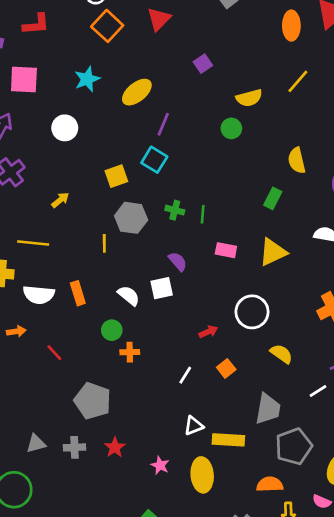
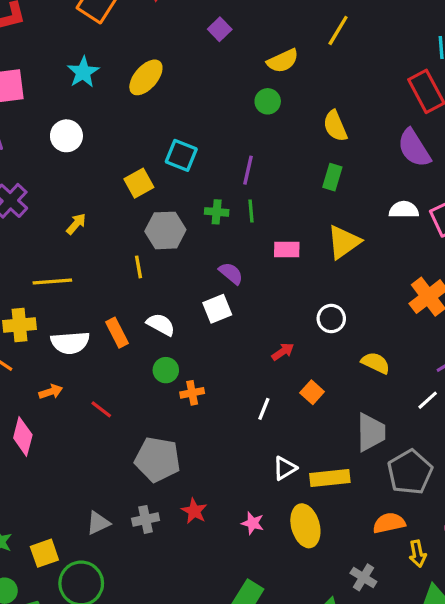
purple line: (163, 124) -> (248, 170), moved
yellow semicircle: (297, 160) -> (335, 126), moved
white semicircle: (129, 296) -> (161, 324), moved
white circle: (252, 312) -> (331, 319), size x0.7

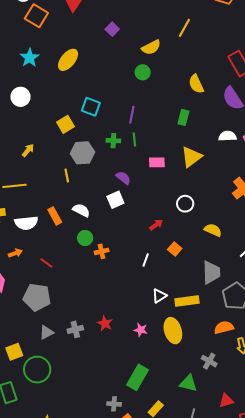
yellow semicircle: (335, 126) -> (196, 84), moved
gray pentagon: (158, 459) -> (37, 297), moved

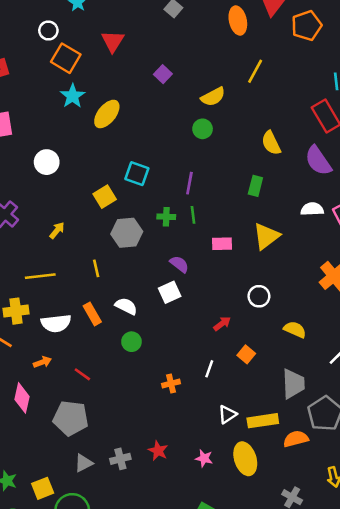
cyan star: (30, 58) -> (73, 96), moved
yellow line: (67, 176) -> (96, 268), moved
orange cross: (102, 251) -> (171, 384), moved
orange semicircle: (224, 327) -> (296, 439), moved

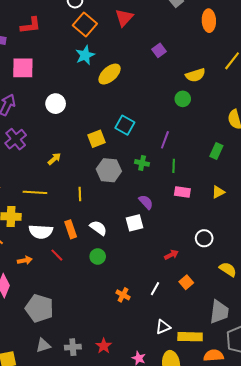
orange ellipse: (238, 21) -> (209, 21), moved
green line: (193, 215) -> (174, 166), moved
yellow triangle: (266, 236) -> (218, 192), size x0.6
red line: (82, 374) -> (57, 255), moved
orange cross: (171, 384) -> (123, 295), turned 32

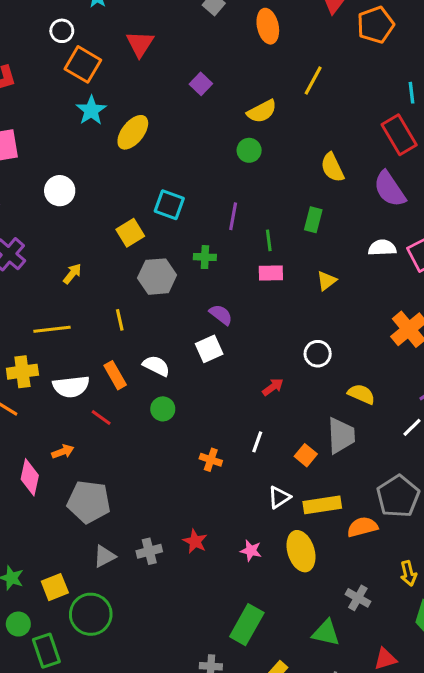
green line: (174, 166) -> (269, 240), moved
pink rectangle: (182, 192) -> (271, 273), moved
orange arrow: (25, 260) -> (63, 452), moved
orange square: (186, 282) -> (306, 455), moved
gray trapezoid: (219, 312) -> (341, 436), moved

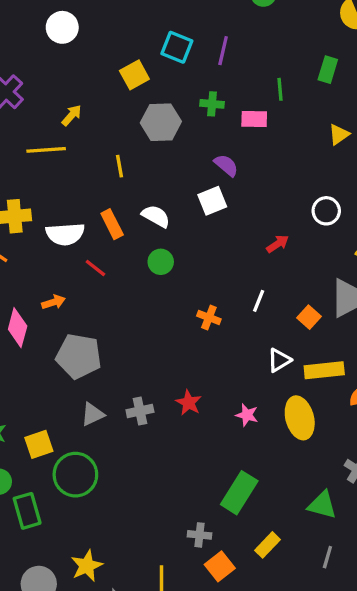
purple line: (233, 216) -> (223, 51), moved
pink rectangle: (271, 273) -> (254, 119), moved
yellow line: (52, 329) -> (46, 150), moved

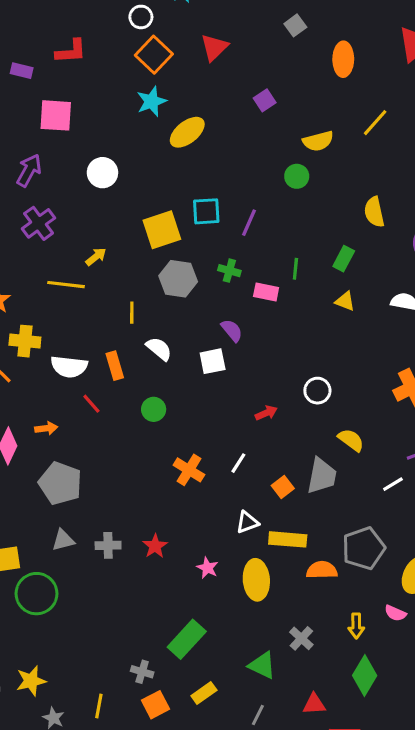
cyan square: (177, 47) -> (206, 211), turned -36
yellow square: (134, 75) -> (162, 230), size x1.4
yellow triangle: (339, 134) -> (345, 301), moved, turned 45
white semicircle: (156, 216) -> (159, 349), moved
orange cross: (209, 318) -> (189, 470), size x1.4

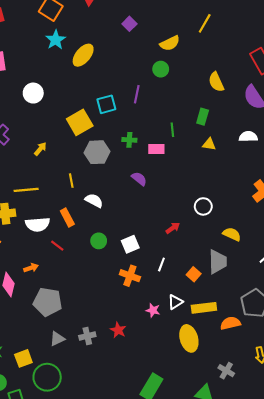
purple line: (249, 223) -> (137, 94), moved
yellow line: (66, 285) -> (26, 190), moved
white square: (213, 361) -> (130, 244), moved
pink star: (207, 568) -> (153, 310), moved

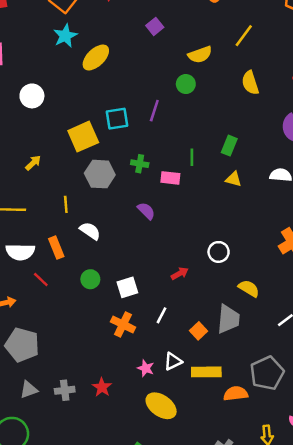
yellow semicircle: (216, 82) -> (250, 83), moved
yellow ellipse: (189, 338) -> (161, 406), moved, turned -45

